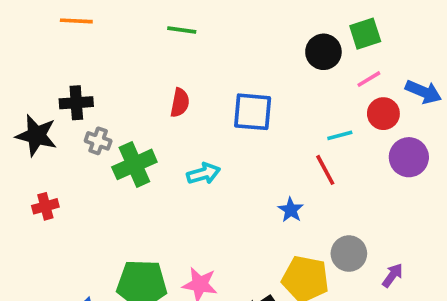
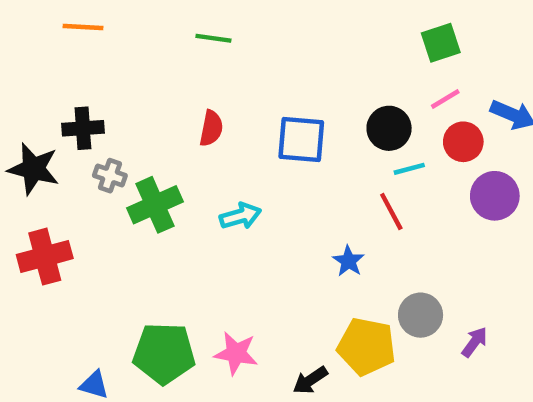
black circle: (323, 52) -> (389, 128), moved
red cross: (45, 206) -> (45, 257), size x1.6

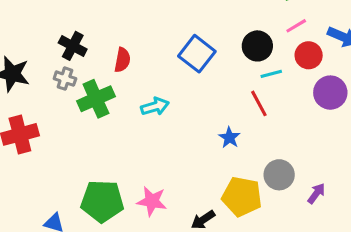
black cross: (83, 128) -> (73, 46), moved, turned 32
red semicircle: (211, 128) -> (122, 60), moved
blue square: (301, 140) -> (197, 54), turned 33

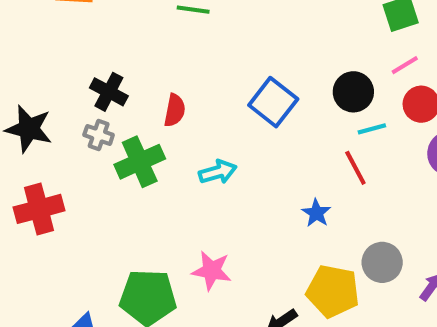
pink star: (152, 201) -> (212, 271), moved

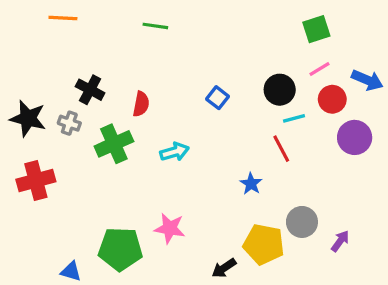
blue square: (273, 102) -> (218, 98), size x0.6
gray cross: (99, 135) -> (69, 123), moved

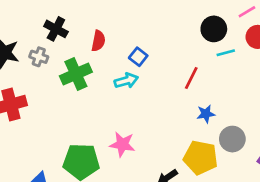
blue square: (218, 98) -> (138, 57), moved
red line: (281, 149) -> (191, 78), moved, turned 55
blue star: (251, 184) -> (206, 114), moved, turned 30

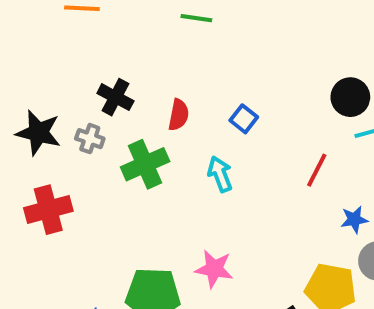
blue square: (138, 57) -> (244, 119), moved
cyan arrow: (126, 81) -> (220, 174), turned -95
blue star: (206, 114) -> (354, 219), moved

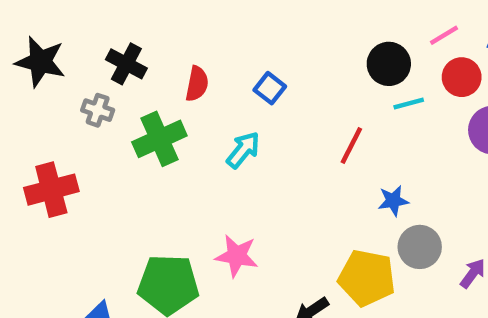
black star: (38, 133) -> (40, 62), moved
cyan arrow: (220, 174) -> (243, 150), turned 60

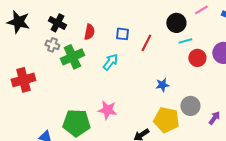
red circle: (462, 77) -> (197, 58), moved
blue square: (270, 88) -> (122, 34), turned -32
gray cross: (98, 110) -> (52, 45), moved
red line: (351, 146) -> (146, 43), moved
blue star: (393, 201) -> (162, 85), moved

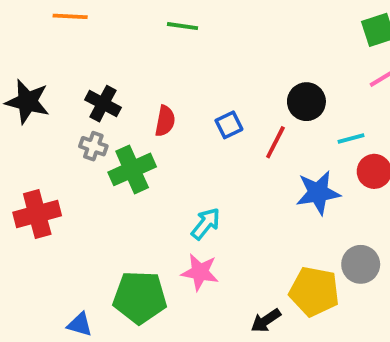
black circle: (176, 23) -> (306, 102), moved
blue square: (122, 34) -> (229, 125), turned -32
cyan arrow: (110, 62) -> (206, 224), moved
blue star: (162, 85) -> (318, 193), moved, size x1.6

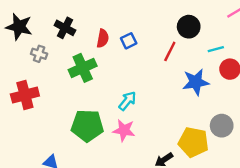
blue square: (229, 125) -> (129, 41), moved
gray cross: (93, 146) -> (39, 54), moved
green pentagon: (140, 297) -> (87, 126), moved

